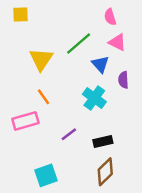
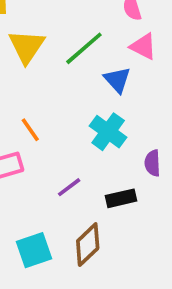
yellow triangle: (41, 59) -> (27, 46), moved
purple semicircle: (123, 80) -> (152, 163), moved
brown diamond: (105, 172) -> (88, 245), moved

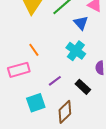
black rectangle: (121, 198) -> (83, 87), turned 56
cyan square: (34, 250) -> (36, 103), moved

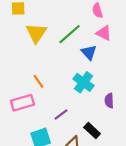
black rectangle: (83, 87) -> (92, 131), moved

